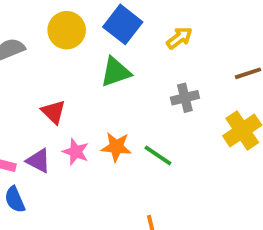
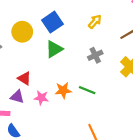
blue square: (123, 24) -> (52, 22), turned 30
yellow arrow: (179, 38) -> (95, 22), moved
purple triangle: (39, 161) -> (17, 97), moved

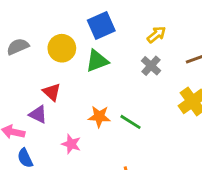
yellow circle: (22, 32) -> (62, 48), moved
gray cross: (95, 55) -> (151, 66), moved, turned -32
pink star: (41, 98) -> (71, 144), moved

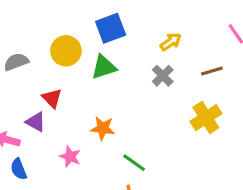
gray semicircle: (18, 47) -> (16, 62), moved
green line: (130, 122) -> (134, 163), moved

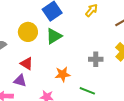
gray cross: (163, 76) -> (96, 59), moved, turned -32

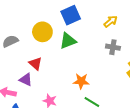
gray cross: (96, 59) -> (113, 47), moved
orange star: (63, 74) -> (81, 81), moved

